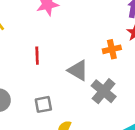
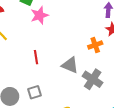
gray square: (43, 104) -> (34, 92), moved

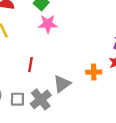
gray triangle: (70, 65) -> (62, 84), turned 42
gray cross: (93, 79) -> (41, 99), moved

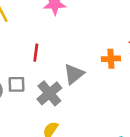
gray square: (17, 99) -> (16, 84), moved

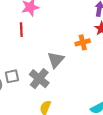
red line: (36, 53) -> (21, 30), moved

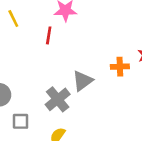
gray square: (12, 76) -> (20, 121), moved

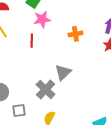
orange cross: (120, 67) -> (75, 34), moved

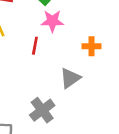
gray triangle: (63, 72) -> (70, 78), moved

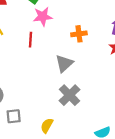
gray cross: (42, 110) -> (70, 95), moved

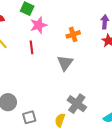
gray cross: (70, 95) -> (77, 104), moved

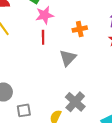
red line: (32, 47) -> (43, 37), moved

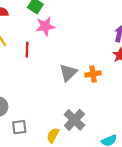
orange cross: (80, 29) -> (93, 74), moved
red line: (43, 37) -> (27, 50), moved

